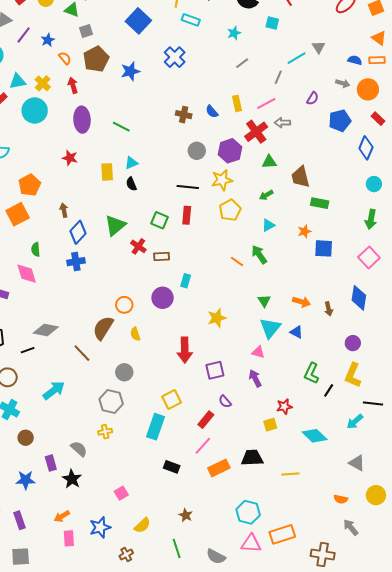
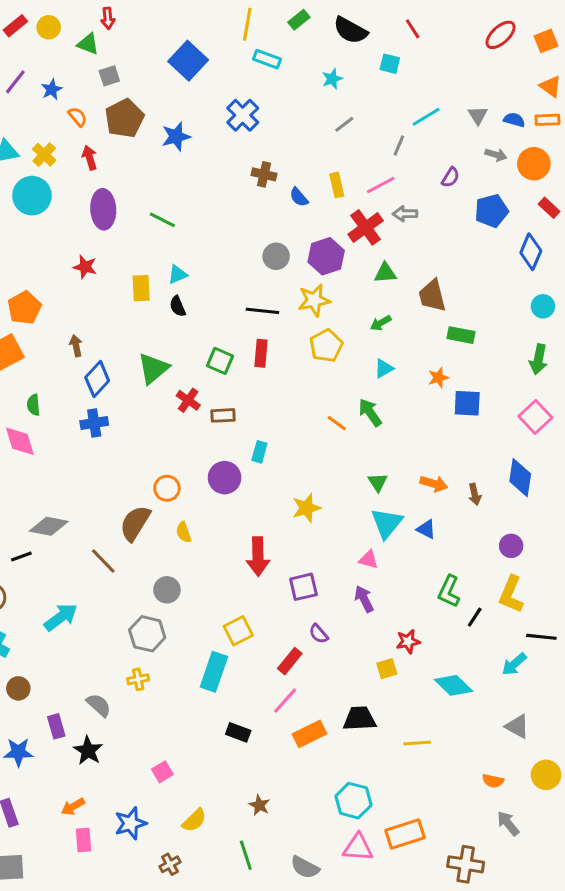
gray triangle: (319, 47) -> (478, 115), moved
brown cross: (184, 115) -> (264, 174), moved

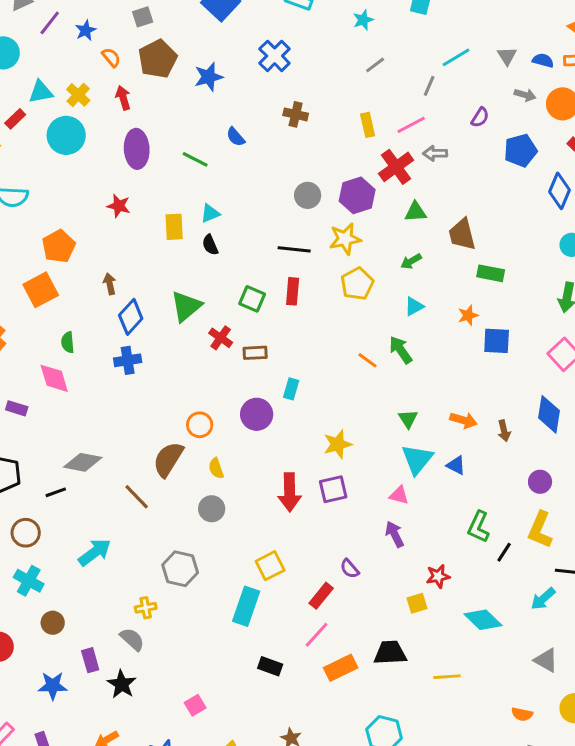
blue semicircle: (299, 197) -> (236, 137), moved
purple square: (303, 587) -> (333, 489), moved
gray circle: (167, 590) -> (212, 509), moved
yellow cross: (138, 679) -> (146, 608), moved

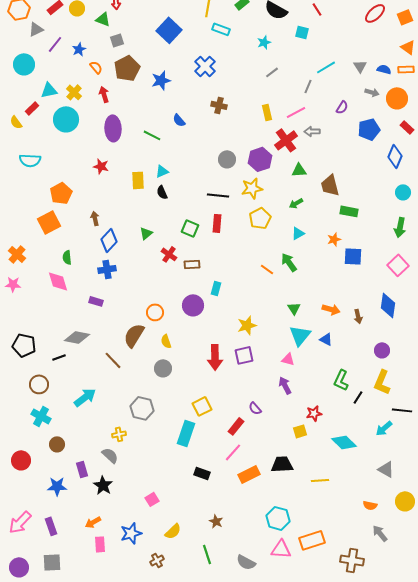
green triangle: (186, 306) -> (146, 233), size x0.6
purple rectangle: (17, 408) -> (96, 301), moved

